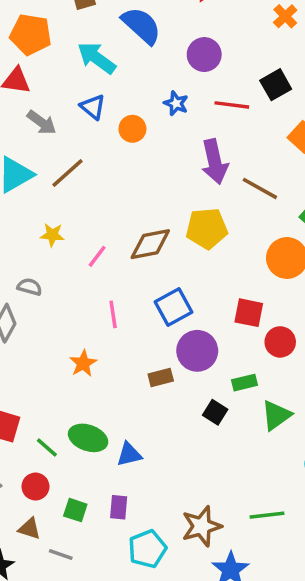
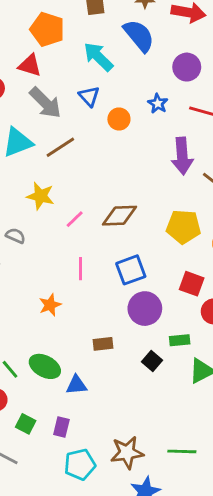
gray arrow: (42, 122) -> (45, 103), size x1.4
yellow pentagon: (207, 228) -> (183, 227), moved
yellow star: (52, 235) -> (40, 196), size x1.4
brown rectangle: (161, 378) -> (103, 344), moved

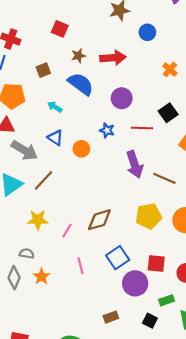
cyan arrow: (98, 57) -> (55, 107), size x0.6
red square: (192, 284) -> (156, 263), moved
orange star: (50, 305) -> (41, 277), moved

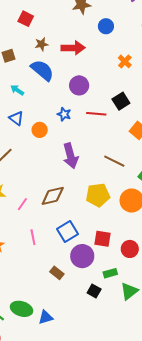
purple arrow: (135, 164) -> (71, 156), moved
brown rectangle: (111, 317) -> (57, 273), moved, turned 56

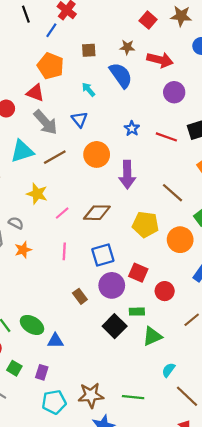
red square: (26, 19) -> (148, 20), moved
purple circle: (79, 85) -> (174, 92), moved
orange circle: (40, 130) -> (97, 154), moved, size x1.5
black square: (94, 291) -> (115, 326), size x1.5

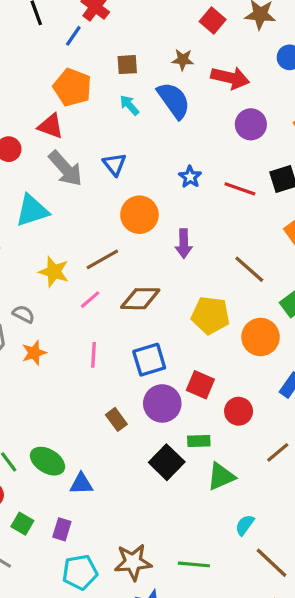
cyan arrow: (88, 89) -> (129, 105), moved
brown line: (55, 157) -> (102, 259), moved
purple arrow: (127, 175) -> (184, 244), size x0.7

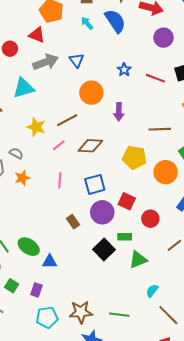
gray arrow: (65, 169) -> (46, 62), turned -70
brown line: (249, 269) -> (160, 129), turned -45

